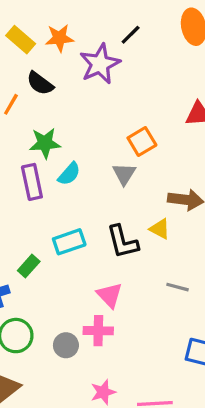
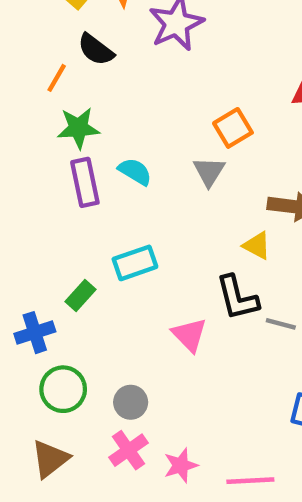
green star: (45, 143) -> (78, 128), moved
cyan semicircle: (69, 174) -> (135, 171), turned -100
black L-shape: (123, 242) -> (237, 298), moved
pink cross: (98, 331) -> (128, 450), moved, turned -36

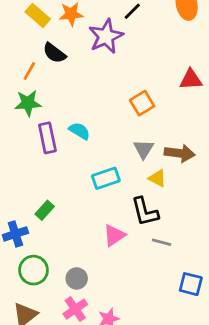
green star: (78, 128) -> (28, 103), moved
gray triangle: (209, 171) -> (143, 149), moved
cyan rectangle: (135, 263) -> (106, 178), moved
gray line: (281, 324) -> (162, 242), moved
pink triangle: (189, 335) -> (114, 235), turned 40

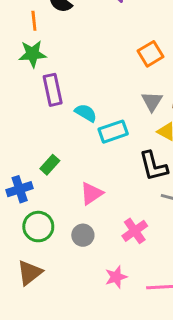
orange line: (29, 71) -> (34, 21), turned -36
cyan semicircle: (79, 131) -> (86, 113), moved
pink triangle: (114, 235) -> (92, 193), moved
pink cross: (75, 309) -> (135, 231), moved

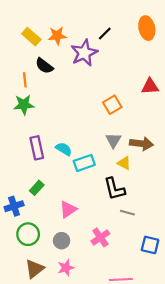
purple rectangle: (53, 90) -> (37, 148), moved
brown triangle: (30, 273) -> (35, 269), moved
pink star: (116, 277) -> (66, 268), moved

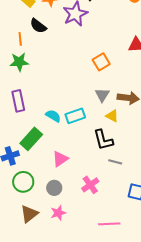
purple rectangle: (37, 148) -> (18, 101), moved
cyan semicircle: (64, 149) -> (53, 116), moved
green rectangle: (37, 188) -> (31, 139), size x1.6

